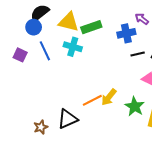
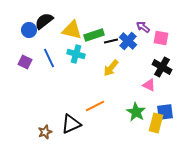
blue circle: (34, 27) -> (29, 30), moved
blue cross: (126, 33) -> (128, 41), turned -36
black line: (138, 54) -> (111, 41), moved
yellow arrow: (109, 97) -> (111, 68), moved

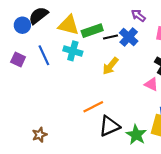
purple arrow: (143, 27) -> (138, 16), moved
green star: (136, 112) -> (136, 135), moved
black triangle: (71, 124) -> (109, 126), moved

